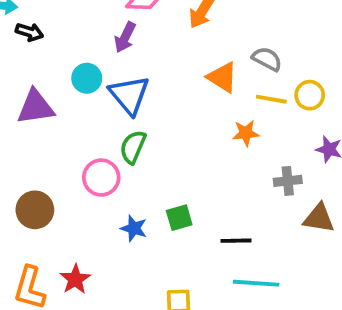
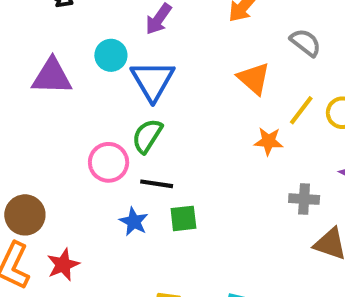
gray semicircle: (267, 59) -> (305, 42), moved
yellow line: (271, 99) -> (301, 110), turned -72
brown circle: (35, 210) -> (25, 215), moved
black line: (236, 241) -> (157, 184), moved

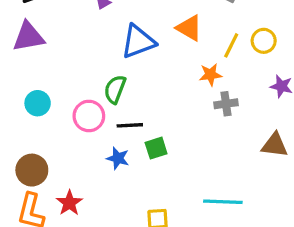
cyan circle: (111, 55) -> (38, 103), moved
purple triangle: (52, 76) -> (28, 37), moved
blue triangle: (153, 81) -> (138, 42), moved, turned 51
gray cross: (304, 199) -> (226, 104), moved

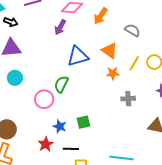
orange star: (210, 75) -> (113, 73), moved
cyan circle: (38, 103) -> (15, 78), moved
black line: (130, 125) -> (71, 149), moved
red star: (69, 203) -> (46, 144), moved

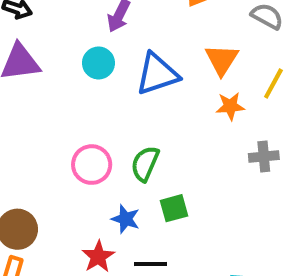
orange triangle: (110, 51) -> (222, 60), turned 30
cyan circle: (15, 78) -> (98, 63), moved
green semicircle: (61, 84) -> (145, 164), moved

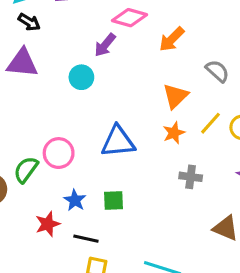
blue triangle: (157, 74) -> (118, 142), moved
orange star: (230, 106) -> (174, 133), turned -30
green semicircle: (145, 164) -> (26, 170), moved

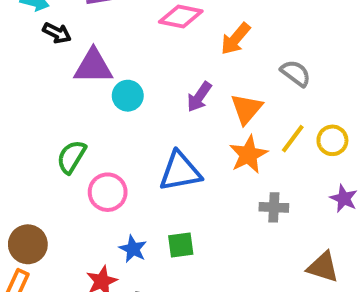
purple arrow: (105, 45) -> (199, 97), moved
purple triangle: (22, 63) -> (93, 66), moved
orange star: (174, 133) -> (248, 155), size x1.4
green semicircle: (26, 170) -> (71, 157), moved

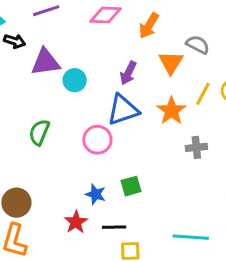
orange triangle: (246, 109) -> (171, 63), moved
blue triangle: (180, 171) -> (123, 110), moved
pink circle: (108, 192) -> (97, 140), moved

